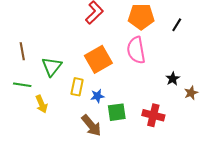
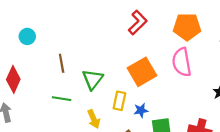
yellow arrow: (41, 104) -> (94, 119), moved

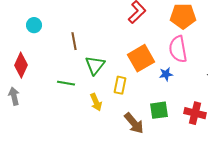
brown line: (62, 63) -> (74, 41), moved
blue star: (141, 110) -> (166, 74), moved

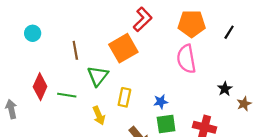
orange square: (141, 58) -> (123, 48), moved
red diamond: (21, 65) -> (40, 87), moved
blue star: (166, 74) -> (161, 102), moved

